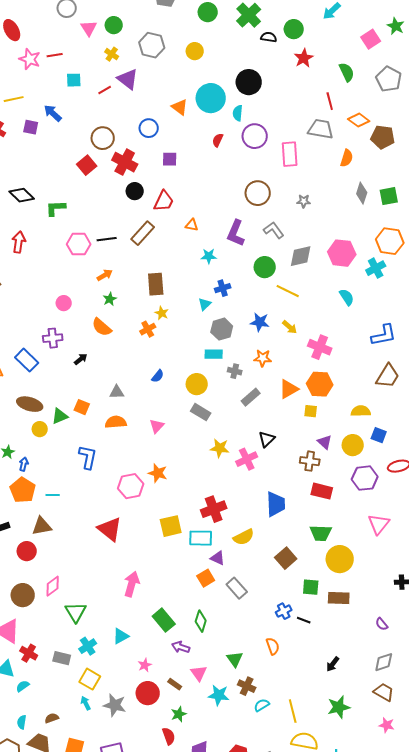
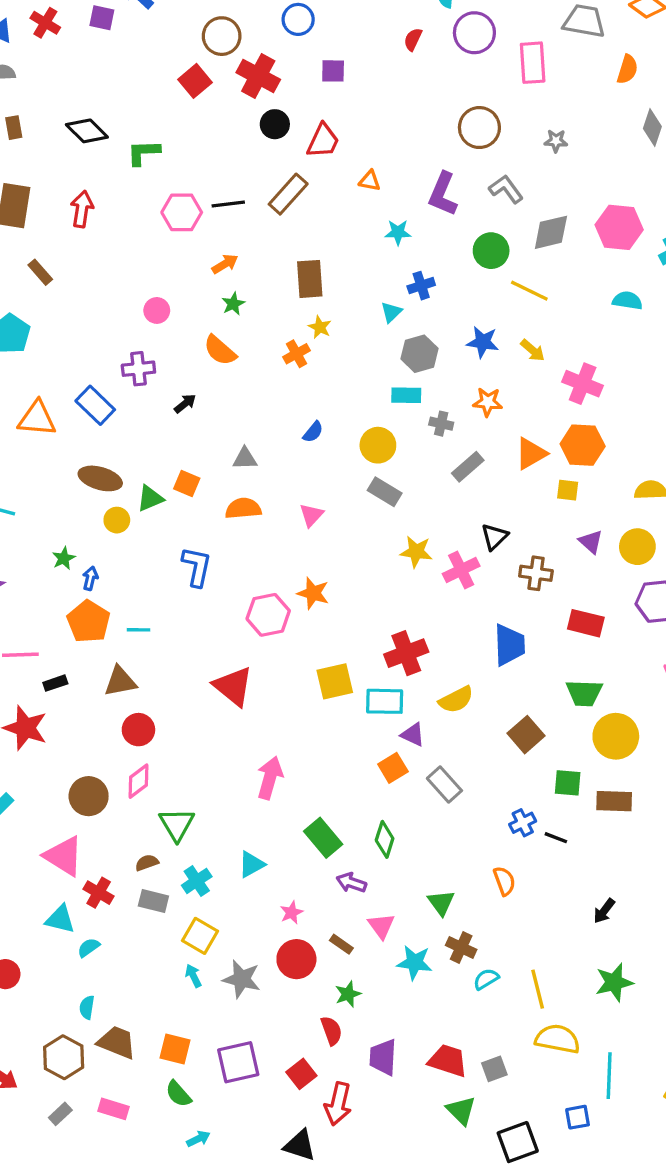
cyan semicircle: (347, 297) -> (627, 301), turned -48
brown cross: (310, 461) -> (536, 573), moved
red circle: (27, 551) -> (138, 730), moved
brown semicircle: (52, 718) -> (147, 863), moved

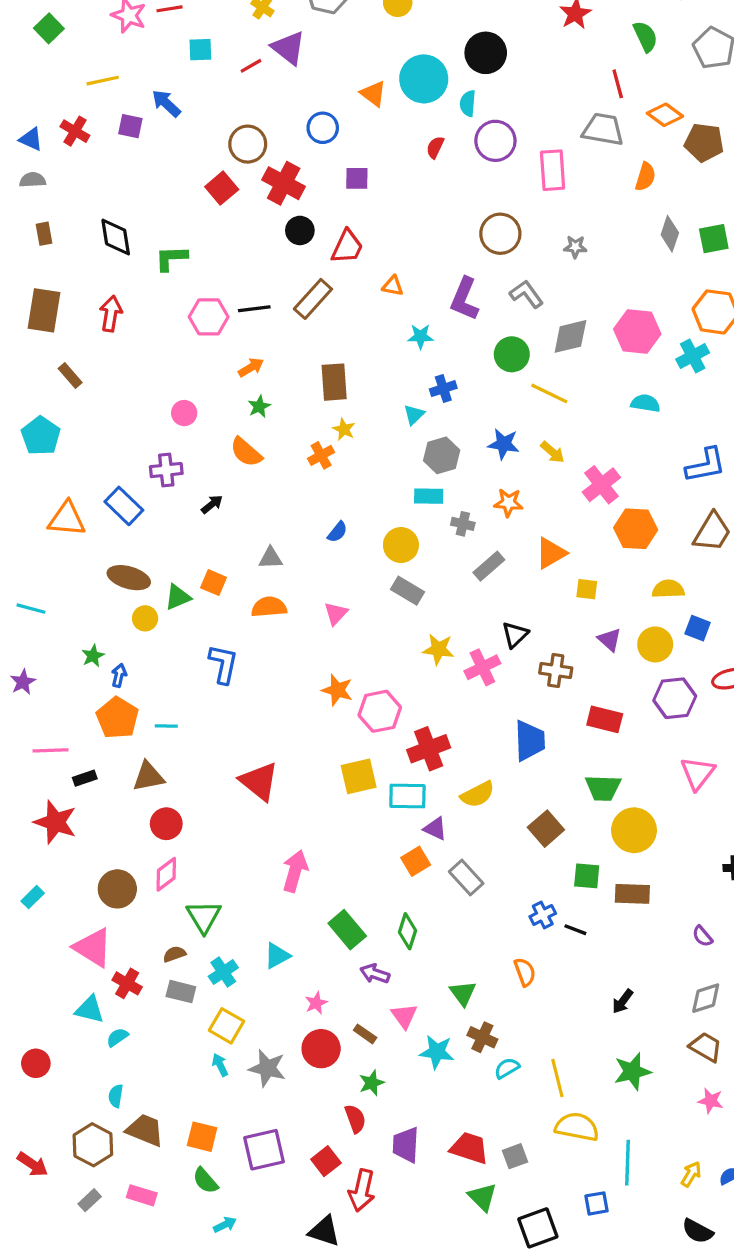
black diamond: (87, 131) -> (116, 237), turned 36
pink cross: (583, 384) -> (601, 485), turned 30
orange hexagon: (583, 445) -> (636, 529), moved
pink hexagon: (268, 615) -> (380, 711), moved

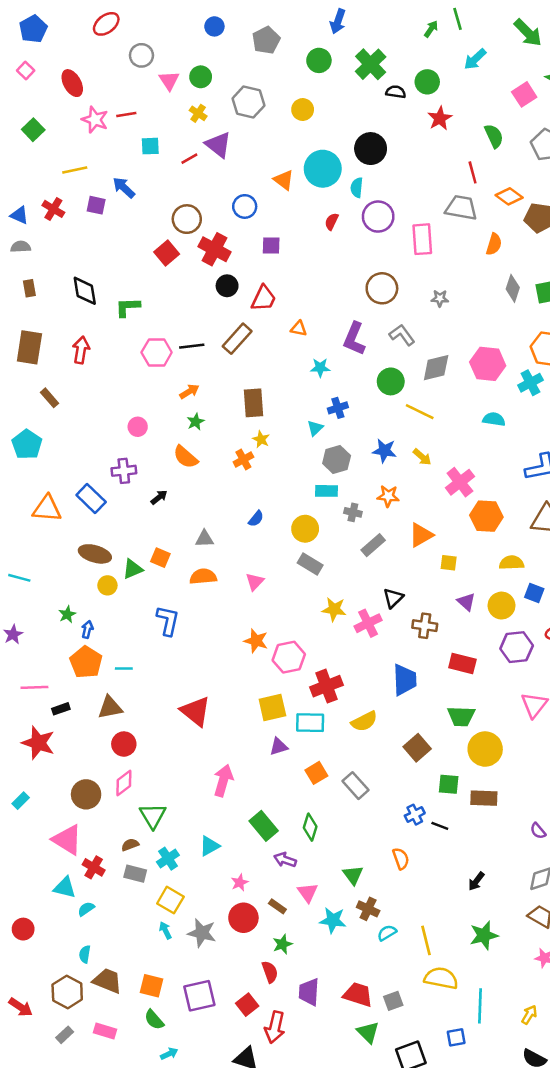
purple triangle: (435, 829) -> (279, 747), moved, turned -42

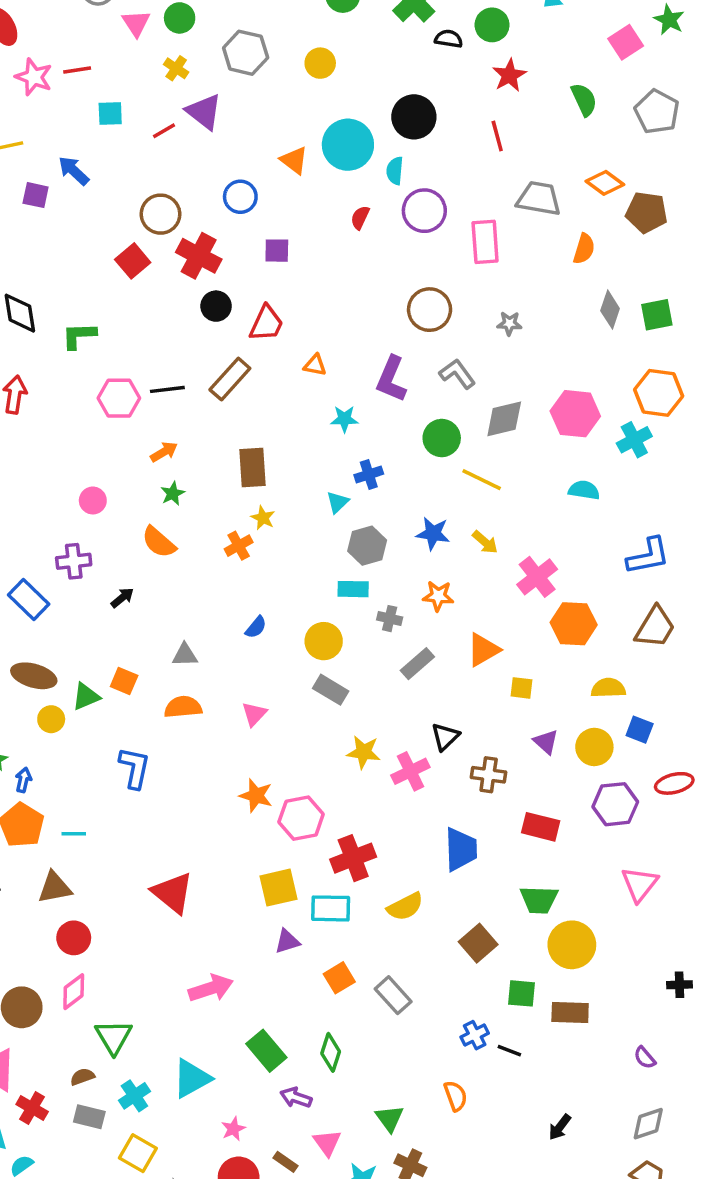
red line: (473, 172) -> (497, 136), moved
pink arrow: (223, 781) -> (211, 988), turned 56
cyan triangle: (209, 846) -> (192, 1078), size x1.4

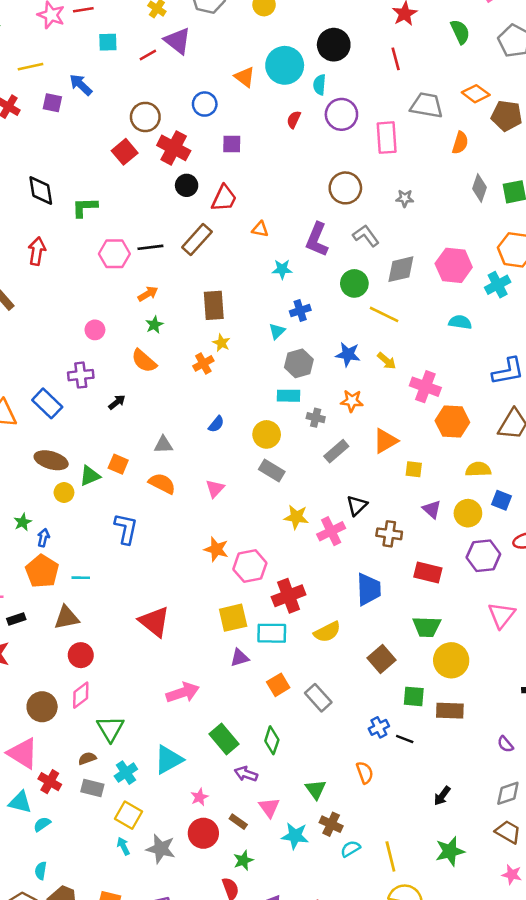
pink cross: (537, 577) -> (425, 387), turned -32
orange semicircle: (183, 707) -> (162, 483), turned 32

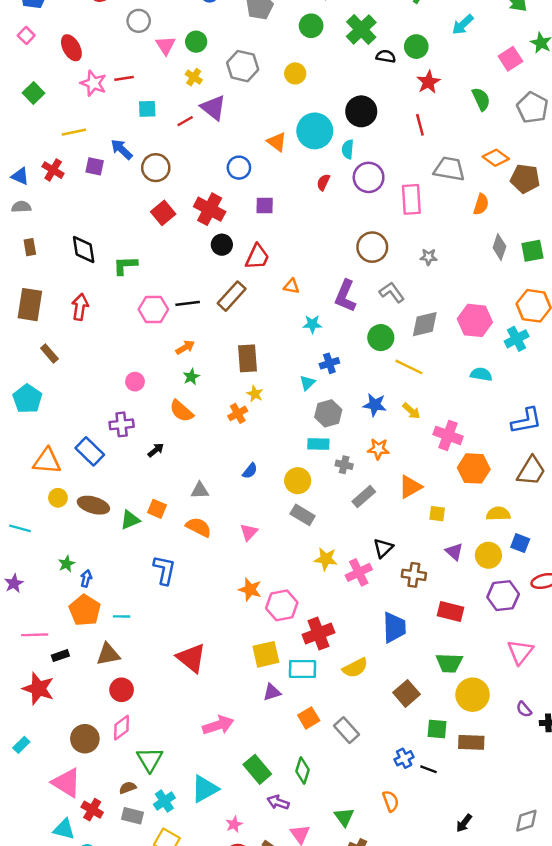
brown circle: (145, 117) -> (156, 168), moved
yellow circle: (64, 493) -> (58, 498), moved
purple semicircle: (505, 744) -> (524, 709), moved

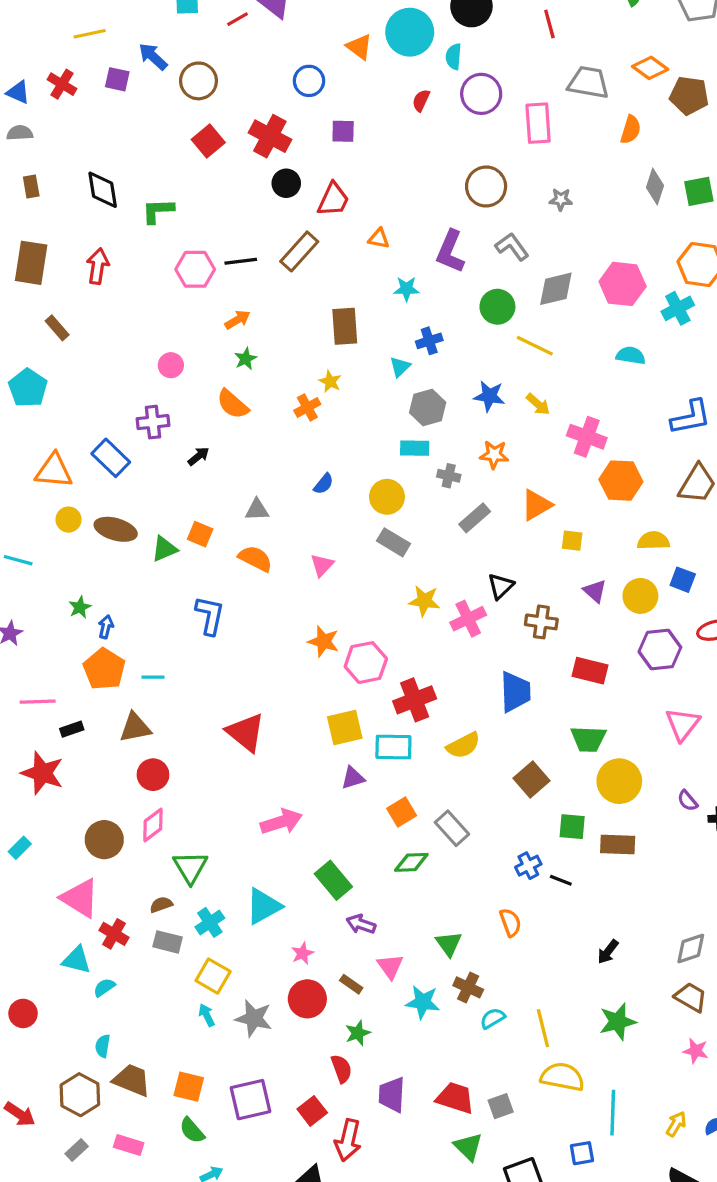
brown rectangle: (248, 358) -> (345, 326), moved
green diamond: (303, 770) -> (411, 862), moved, turned 70

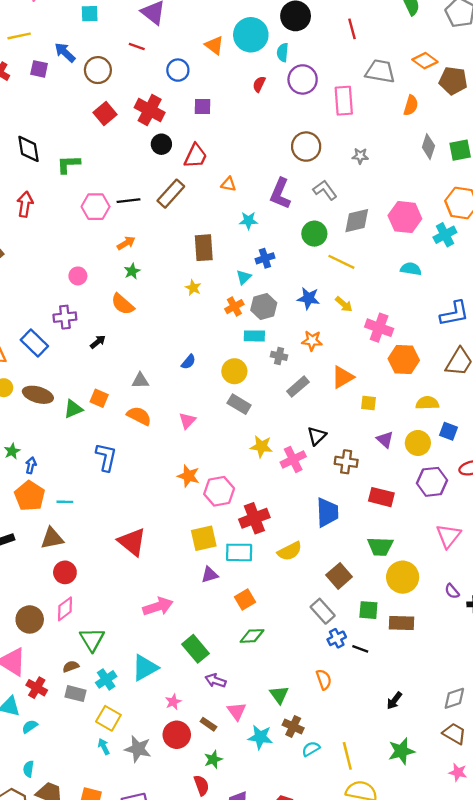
red line: (237, 19) -> (137, 47), moved, turned 49
orange cross: (307, 407) -> (234, 307), moved
gray rectangle: (452, 828) -> (323, 611), moved

